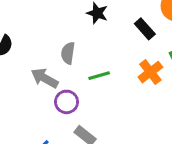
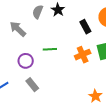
gray semicircle: (68, 53) -> (38, 12), moved
gray arrow: (45, 78) -> (18, 29), moved

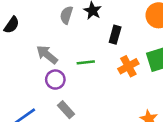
black rectangle: (85, 27) -> (115, 35), moved, turned 48
gray arrow: (18, 29) -> (47, 55), moved

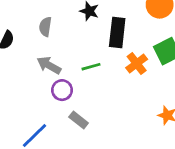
gray semicircle: (66, 15) -> (45, 27), moved
black rectangle: (115, 35) -> (117, 33), size x1.5

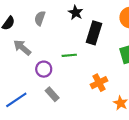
orange cross: (137, 64) -> (99, 83), moved
gray arrow: (49, 65) -> (22, 48), moved

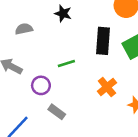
gray semicircle: (40, 18) -> (24, 29), turned 72
black rectangle: (94, 33) -> (103, 41), moved

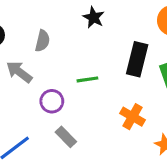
gray semicircle: (24, 29) -> (42, 41), moved, turned 105
orange cross: (107, 87) -> (132, 117), turned -30

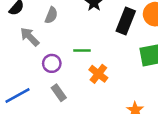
black rectangle: (137, 59) -> (126, 21), moved
orange cross: (132, 117) -> (98, 74), moved

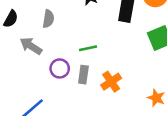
orange cross: (98, 74) -> (111, 82), moved, turned 30
gray rectangle: (59, 93) -> (83, 75), moved, turned 56

